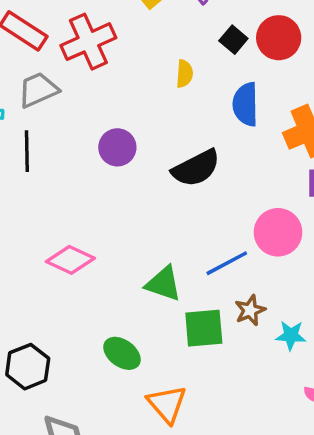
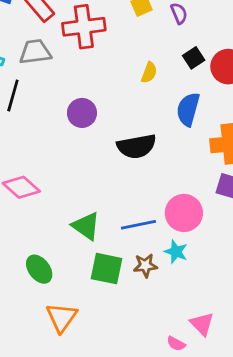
cyan star: (291, 335) -> (176, 252), moved

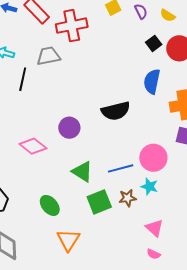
gray trapezoid: (35, 52) -> (48, 56), moved
yellow semicircle: (149, 73) -> (168, 15), moved, turned 105
purple circle: (82, 113) -> (69, 128), moved
green square: (106, 269) -> (99, 202), turned -30
pink triangle: (202, 324) -> (154, 228), moved

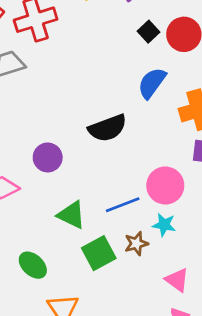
blue semicircle: (152, 81) -> (152, 83), turned 30

